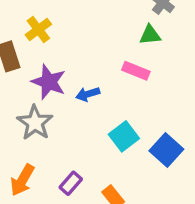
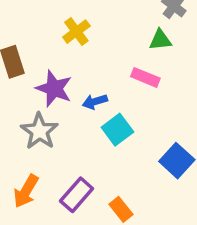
yellow cross: (38, 29) -> (76, 32), moved
cyan square: (124, 136) -> (117, 130), moved
purple rectangle: (71, 183) -> (77, 195), size x1.4

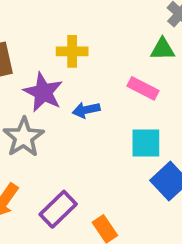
yellow cross: (76, 32) -> (72, 51), moved, turned 32
cyan square: (117, 130) -> (146, 143), moved, turned 32

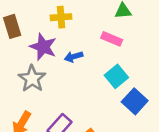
cyan square: (146, 143) -> (116, 76), turned -35

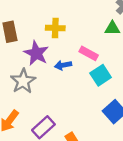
pink rectangle: (112, 39) -> (89, 53), moved
cyan square: (116, 76) -> (101, 75), moved

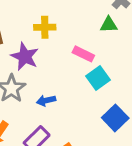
blue arrow: (63, 65) -> (46, 100), moved

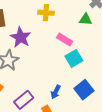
yellow cross: (45, 27) -> (46, 13), moved
blue arrow: (46, 100) -> (56, 92), moved, turned -56

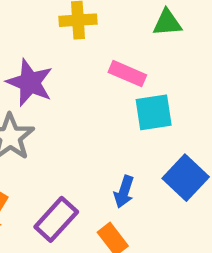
cyan square: (74, 58) -> (154, 112), turned 30

